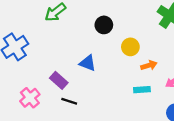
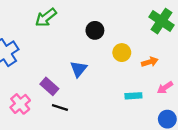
blue triangle: (88, 63) -> (79, 69), turned 48
orange arrow: (149, 65) -> (150, 62), moved

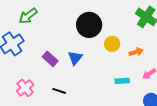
green arrow: (46, 18) -> (28, 16), moved
black circle: (95, 30) -> (89, 25), size x1.6
purple rectangle: (49, 86) -> (50, 59), moved

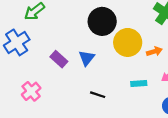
yellow circle: (112, 44) -> (128, 42), size x1.6
black line: (59, 91) -> (98, 95), moved

